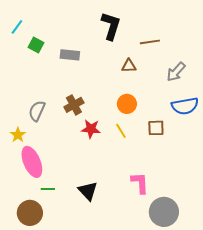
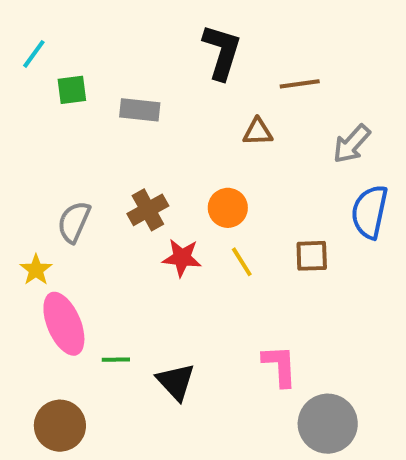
green square: (36, 45) -> (72, 90), turned -35
orange circle: (127, 104) -> (228, 208), moved
blue semicircle: (185, 106) -> (370, 212), turned 112
green line: (48, 189) -> (116, 360), moved

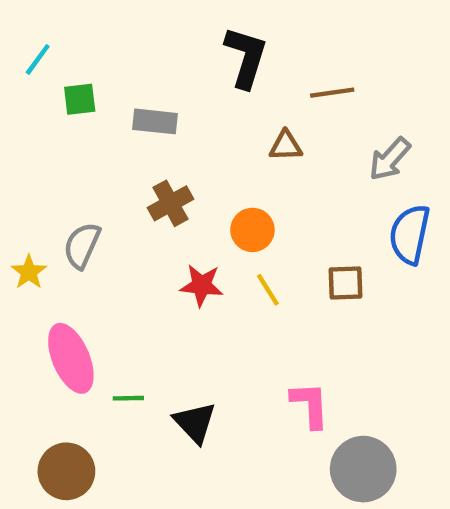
brown cross: (148, 210) -> (171, 203), moved
yellow star: (36, 270) -> (29, 272), moved

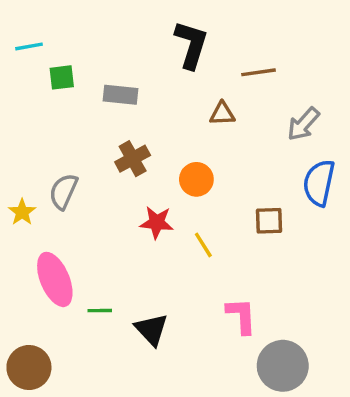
cyan line: (38, 59) -> (29, 46), turned 44
yellow line: (268, 290) -> (203, 245), moved
brown circle: (66, 471) -> (29, 368), moved

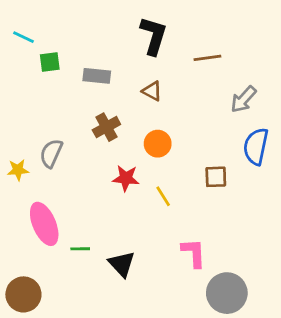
cyan line: (29, 46) -> (23, 37), turned 35
brown triangle: (222, 114) -> (152, 91), moved, turned 30
yellow star: (22, 212) -> (18, 170), turned 30

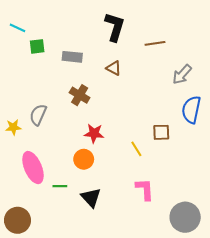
brown cross: (106, 127) -> (80, 95), turned -30
orange circle: (158, 144) -> (84, 159), moved
yellow line: (163, 196) -> (136, 149), moved
gray circle: (227, 293) -> (185, 217), moved

